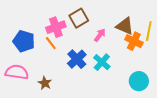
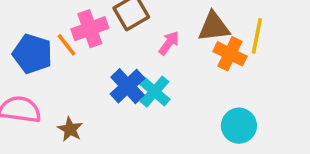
brown triangle: (125, 26) -> (214, 27), turned -30
orange line: (51, 43) -> (67, 45), moved
cyan cross: (102, 62) -> (155, 92), moved

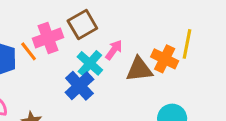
brown triangle: (214, 27) -> (139, 69), moved
cyan cross: (155, 92) -> (90, 63), moved

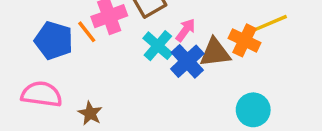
yellow line: (187, 44) -> (271, 23), turned 56
blue cross: (79, 86) -> (187, 61), moved

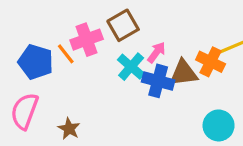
blue cross: (187, 61) -> (158, 81), turned -32
pink semicircle: (42, 94) -> (24, 111), turned -78

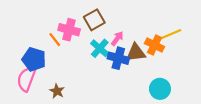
pink cross: (87, 40) -> (69, 30), turned 35
blue pentagon: (36, 62) -> (34, 59), moved

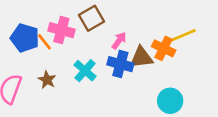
cyan cross: (100, 48) -> (85, 71), moved
blue pentagon: (34, 59) -> (25, 38), moved
brown star: (57, 91) -> (47, 80), moved

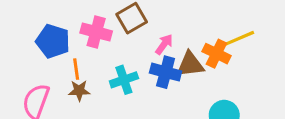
orange line: (44, 42) -> (76, 69), moved, turned 30
cyan cross: (85, 71) -> (124, 80), turned 30
brown star: (47, 80) -> (79, 91), turned -30

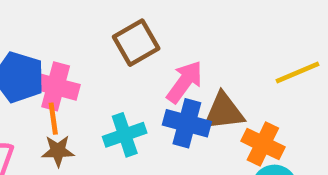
pink cross: (96, 32) -> (56, 86), moved
pink arrow: (164, 44) -> (185, 82), size x1.4
orange cross: (216, 54) -> (263, 144), moved

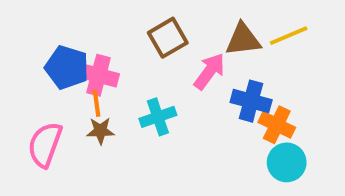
yellow line: (297, 73) -> (289, 36), moved
brown triangle: (224, 112) -> (243, 40), moved
blue cross: (187, 123) -> (251, 101), moved

